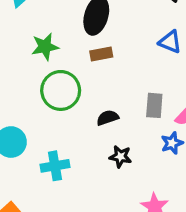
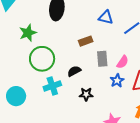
brown rectangle: (101, 54) -> (86, 41), moved
cyan cross: (55, 166) -> (52, 86), moved

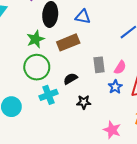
blue triangle: (106, 17) -> (83, 17), moved
green star: (28, 33) -> (36, 39), moved
brown rectangle: (86, 41) -> (68, 42), moved, size x1.5

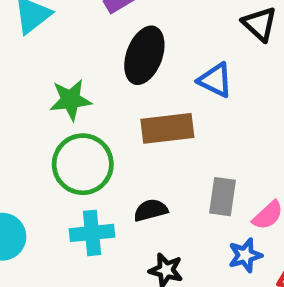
green star: (36, 39) -> (70, 100), moved

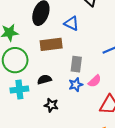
gray rectangle: (222, 197) -> (76, 64), moved
blue star: (245, 255) -> (76, 85), moved

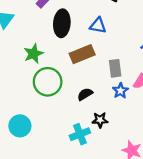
cyan cross: (19, 90) -> (80, 134), moved

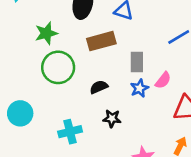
cyan cross: (80, 134) -> (70, 132), moved

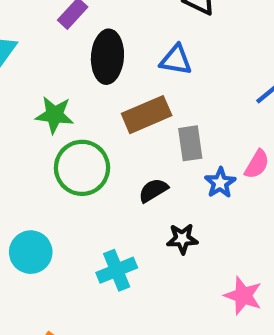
green star: (46, 33) -> (55, 115), turned 30
gray rectangle: (137, 62) -> (190, 143), moved

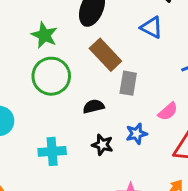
blue triangle: (176, 60) -> (152, 27), moved
brown rectangle: (147, 115) -> (105, 55), turned 52
blue star: (220, 183) -> (136, 134), moved

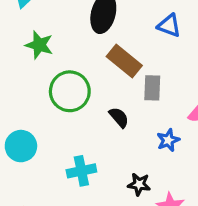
green star: (44, 35) -> (39, 45), moved
black semicircle: (94, 106) -> (119, 117), turned 70
black star: (102, 145) -> (139, 184), moved

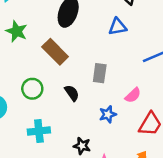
blue triangle: (169, 26) -> (118, 27), turned -36
brown rectangle: (124, 61) -> (55, 52), moved
green circle: (70, 91) -> (32, 89), moved, size x0.7

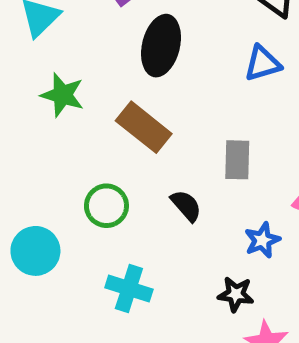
cyan cross: (39, 131) -> (129, 289), turned 30
black star: (82, 146) -> (236, 294), moved

